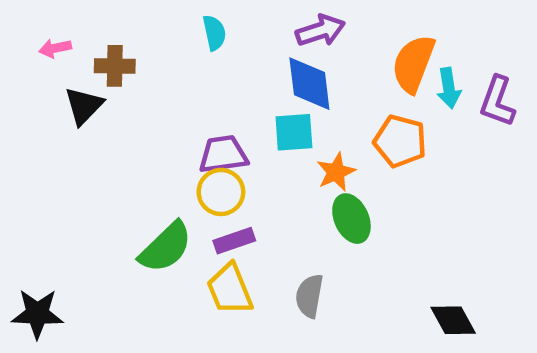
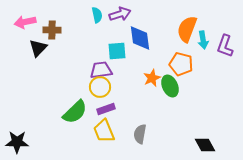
purple arrow: (320, 31) -> (120, 14), moved
pink arrow: (55, 48) -> (25, 22), size x1.5
cyan square: (294, 132) -> (117, 51), moved
green ellipse: (351, 219) -> (170, 86), moved

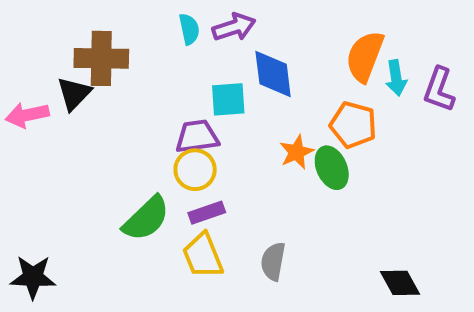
pink arrow: (25, 22) -> (27, 115), moved
brown cross: (52, 30) -> (101, 58), size x1.5

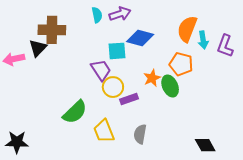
blue diamond: (273, 74) -> (140, 38), turned -68
purple trapezoid: (197, 136) -> (101, 70), turned 65
yellow circle: (195, 170) -> (113, 87), moved
purple rectangle: (207, 213) -> (129, 99), moved

